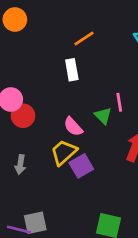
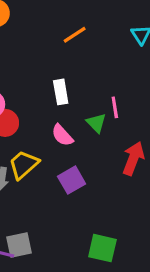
white rectangle: (72, 70) -> (61, 92), moved
yellow trapezoid: (64, 152) -> (24, 165), moved

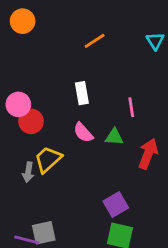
green triangle: (96, 123) -> (114, 137), moved, turned -42
purple square: (72, 180) -> (116, 205), moved

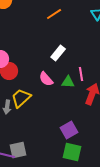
white rectangle: (82, 93) -> (58, 53), moved, turned 49
pink line: (131, 107) -> (81, 74), moved

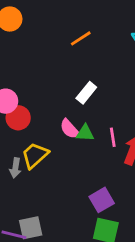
pink line: (81, 74) -> (113, 137), moved
green triangle: (68, 82) -> (85, 133), moved

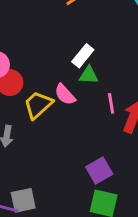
green triangle: (85, 133) -> (89, 75), moved
yellow trapezoid: (35, 155) -> (38, 105), moved

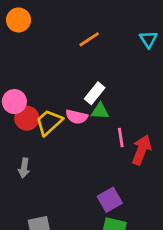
pink semicircle: (65, 94) -> (77, 117), moved, turned -35
yellow trapezoid: (38, 105) -> (49, 122), moved

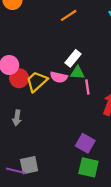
pink line: (121, 137) -> (87, 87), moved
purple square: (110, 200) -> (85, 143), turned -30

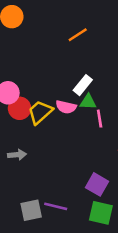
gray arrow: (17, 118) -> (17, 155), turned -104
purple line: (16, 171) -> (56, 206), moved

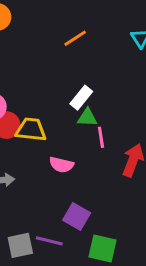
pink semicircle: (66, 107) -> (61, 165), moved
yellow trapezoid: (40, 112) -> (31, 130), turned 48
purple square: (97, 184) -> (77, 216), moved

